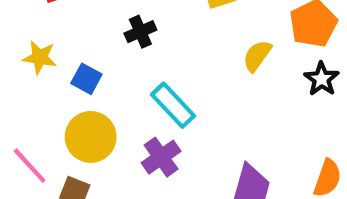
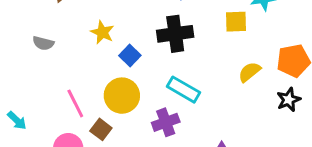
black cross: (140, 32) -> (175, 34), size x1.6
cyan rectangle: (173, 105) -> (183, 90), turned -32

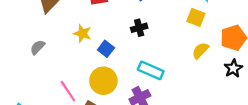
yellow square: (236, 22) -> (196, 17), moved, turned 30
black cross: (175, 34) -> (139, 28), size x0.6
gray semicircle: (43, 43) -> (37, 47), turned 126

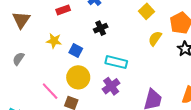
yellow square: (196, 17) -> (146, 11), turned 35

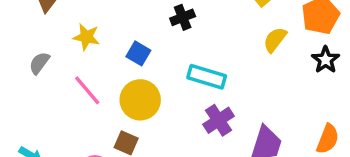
yellow star: (54, 41) -> (86, 37), moved
purple cross: (111, 86) -> (218, 120), moved
pink line: (50, 91) -> (87, 90), moved

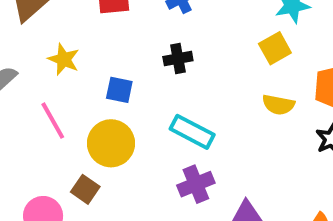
yellow semicircle: (275, 40) -> (278, 105), turned -128
blue square: (138, 53) -> (119, 90), turned -30

